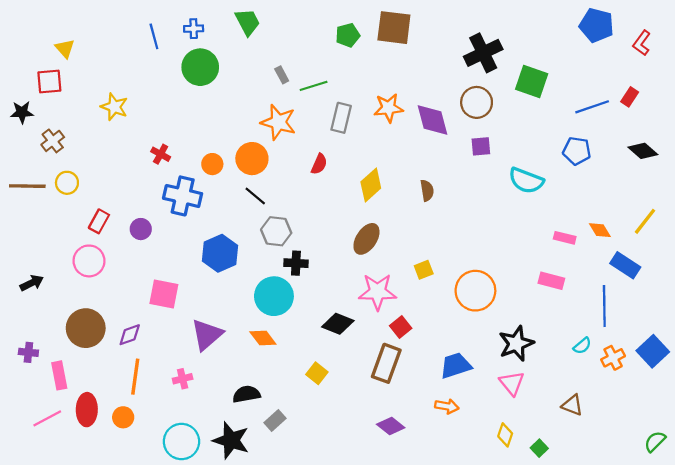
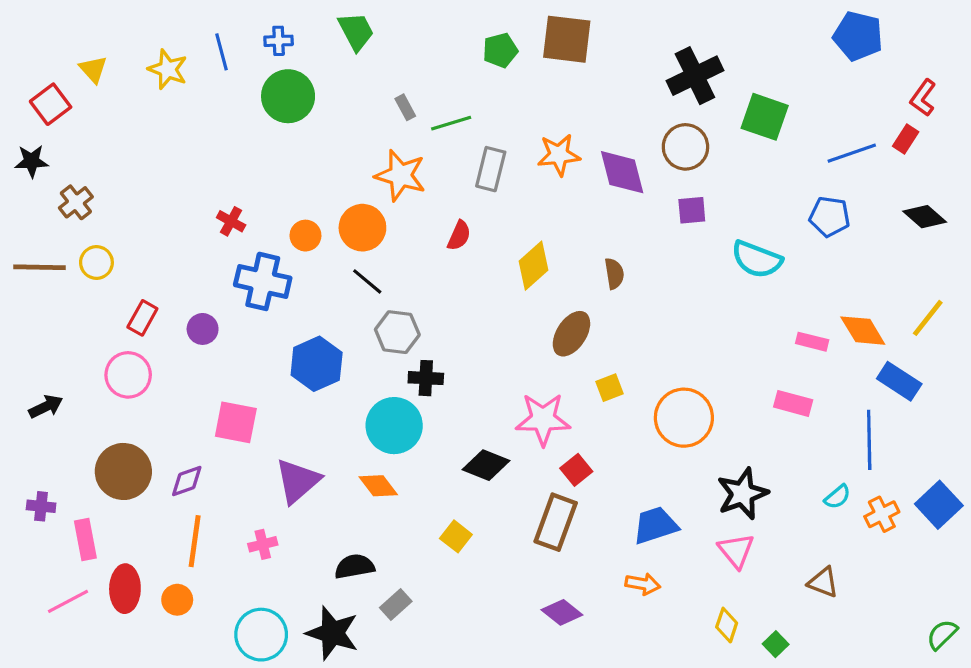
red L-shape: (642, 43) -> (923, 98), moved
red square: (49, 81) -> (51, 104), moved, turned -32
yellow star: (114, 107) -> (168, 69), moved
orange diamond: (600, 230) -> (863, 331), size x1.4
brown ellipse: (366, 239) -> (571, 334), moved

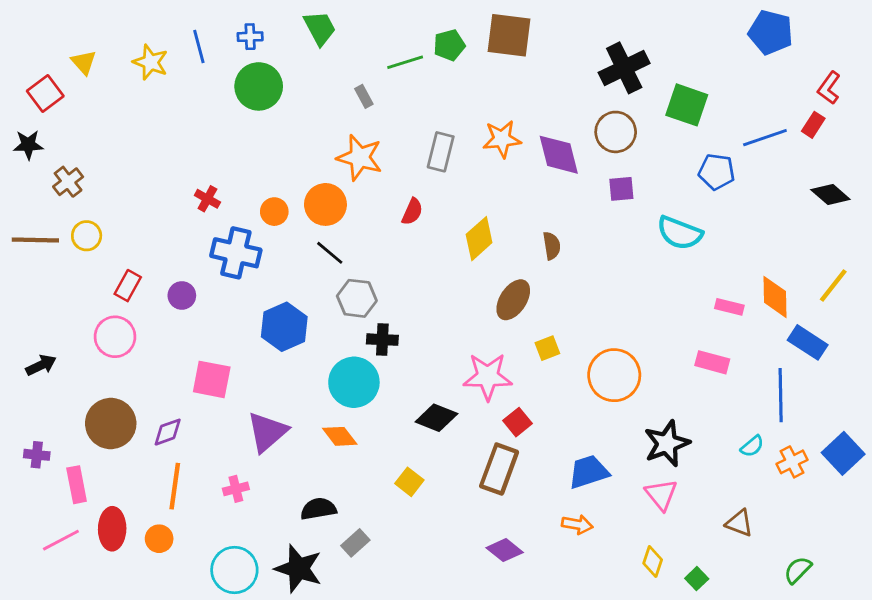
green line: (451, 123) -> (405, 62), moved
blue pentagon: (830, 217) -> (717, 172), moved
orange diamond: (863, 331) -> (775, 297), turned 30
green semicircle: (942, 635) -> (798, 570), moved

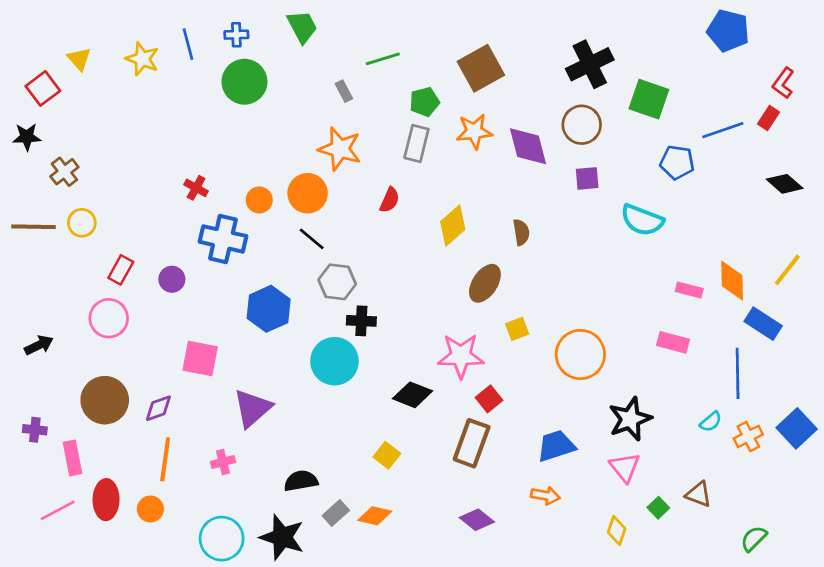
brown square: (509, 35) -> (481, 68), moved, turned -36
green pentagon: (449, 45) -> (424, 102), moved
orange diamond: (340, 436) -> (375, 516), moved, turned -40
green square: (697, 579) -> (658, 508), moved

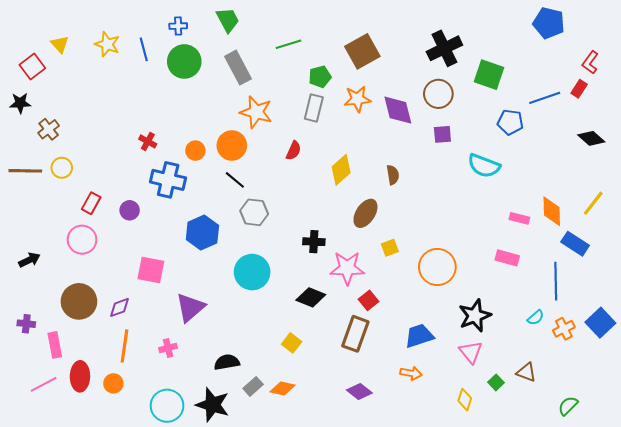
blue line: (188, 44) -> (144, 49), moved
gray rectangle: (344, 91) -> (238, 68), moved, size x2.0
black cross: (361, 321) -> (314, 242), moved

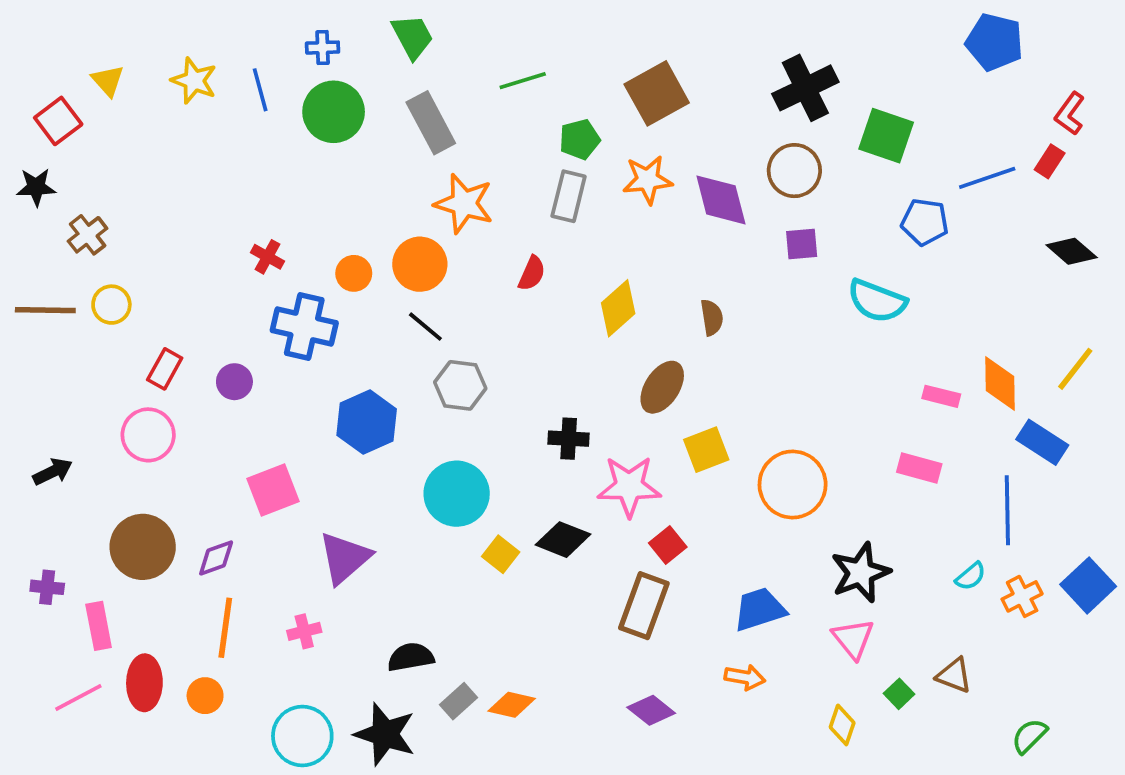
yellow square: (390, 248) -> (706, 450), size x1.4
pink square: (151, 270) -> (273, 490), turned -32
yellow square: (292, 343) -> (501, 554), moved

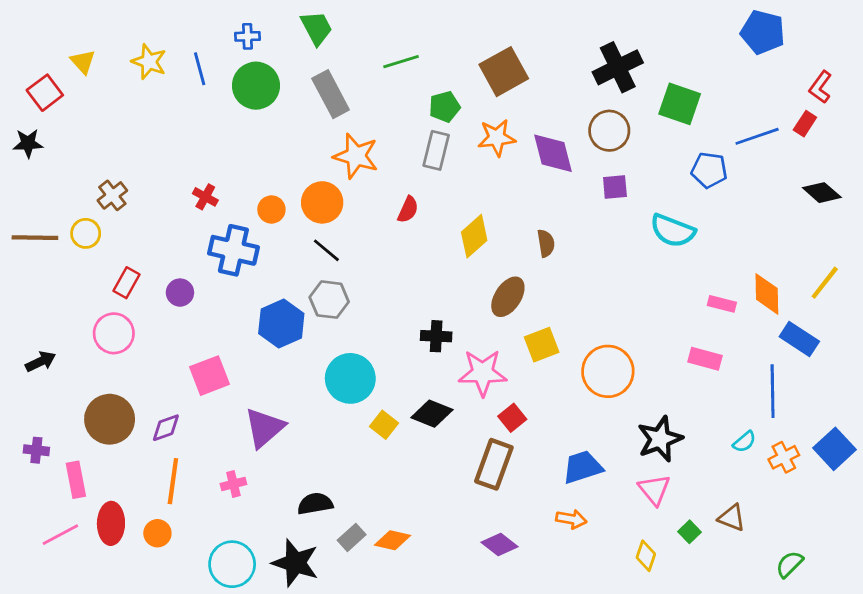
brown cross: (88, 235) -> (112, 195), moved
gray hexagon: (460, 385) -> (329, 300), moved

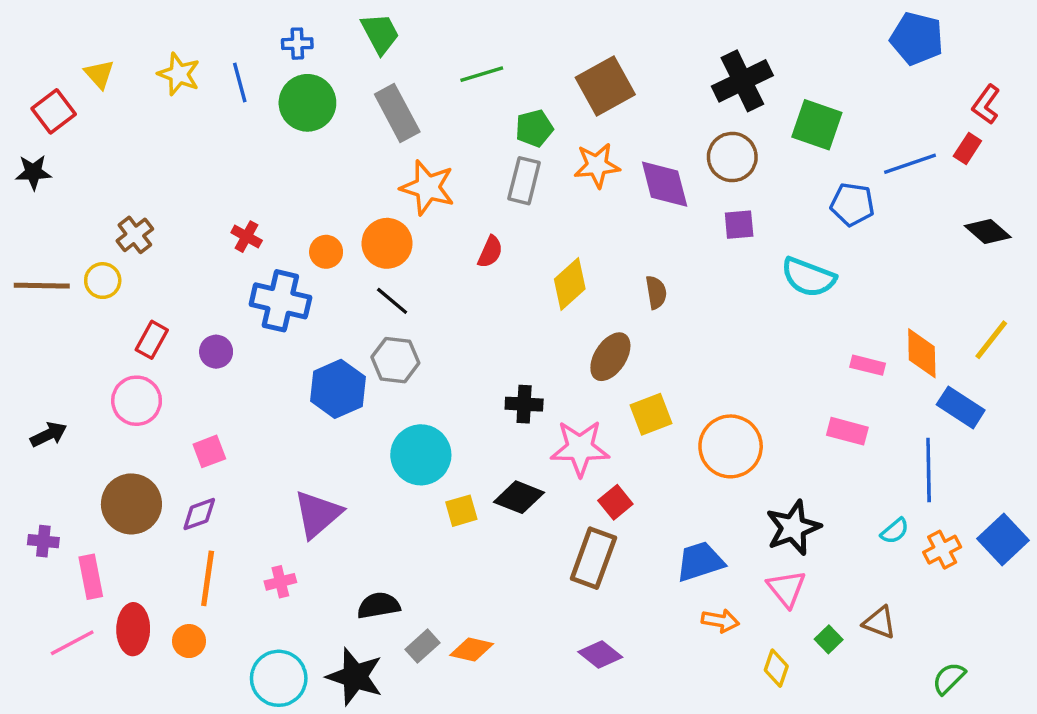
pink square: (210, 376) -> (209, 451), moved, size x0.7
yellow square: (384, 425) -> (461, 511), turned 36
orange arrow: (571, 519) -> (720, 621), moved

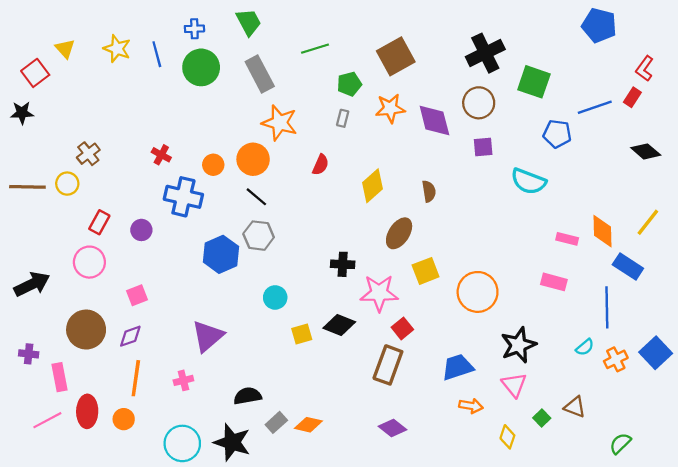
gray rectangle: (524, 181) -> (343, 118), size x0.6
black arrow: (49, 435) -> (32, 284), size x1.5
cyan circle: (421, 455) -> (275, 297), size x0.6

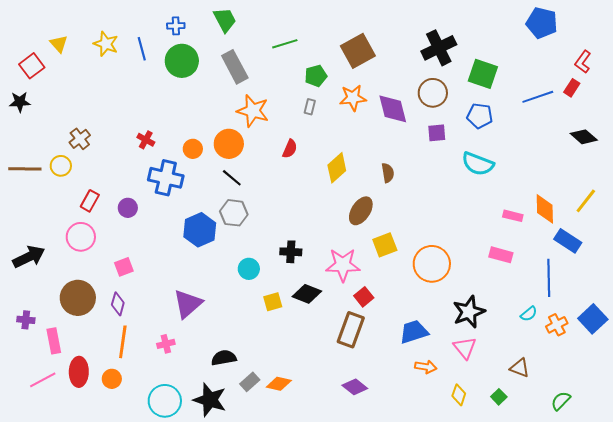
blue pentagon: (557, 134) -> (480, 116), moved
black cross: (343, 264) -> (291, 252), moved
purple diamond: (130, 336) -> (118, 304), turned -55
green square: (542, 418) -> (499, 397), moved

